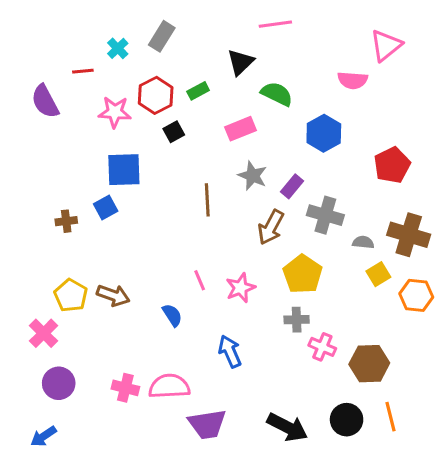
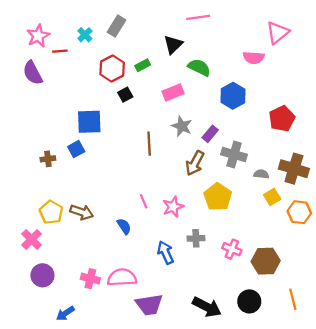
pink star: (115, 112) -> (38, 36), moved, turned -30
gray cross: (297, 320) -> (196, 238), moved
orange line: (390, 417) -> (293, 299), moved
blue arrow: (44, 436) -> (65, 313), moved

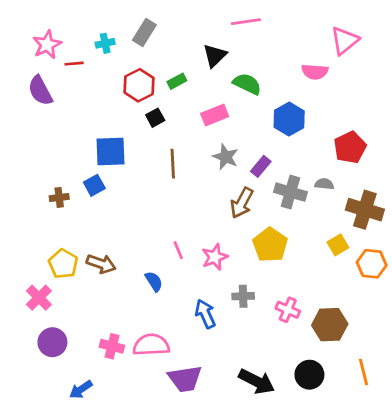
cyan cross: (85, 35) -> (105, 43), turned 32
brown line: (149, 144) -> (173, 164), moved
gray semicircle: (261, 174) -> (324, 184), moved

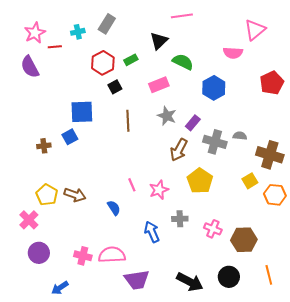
red pentagon: (350, 147) -> (272, 83), moved

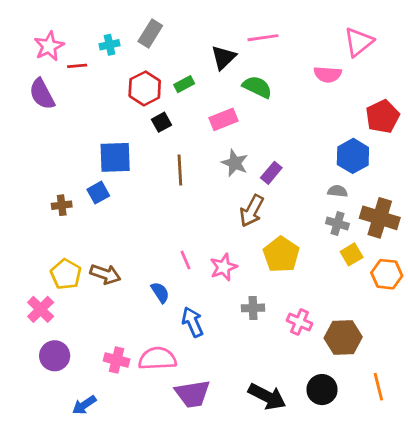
pink line: (182, 16) -> (263, 38), moved
blue hexagon: (214, 88) -> (353, 156), moved
gray cross: (215, 142) -> (337, 223), moved, size x0.7
blue arrow: (152, 232) -> (193, 322), moved

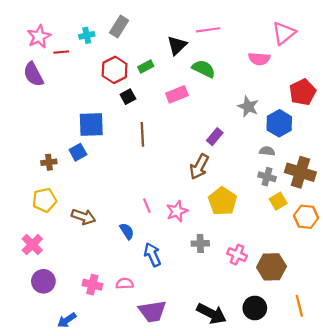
gray star: (235, 163) -> (248, 107), moved
yellow pentagon: (66, 274) -> (44, 200), moved, turned 30
pink semicircle: (157, 359) -> (125, 284), size x0.6

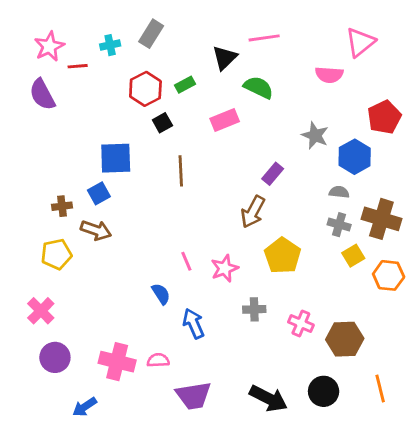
brown arrow: (83, 217) -> (96, 230), moved
pink cross: (92, 285) -> (117, 362), size x1.4

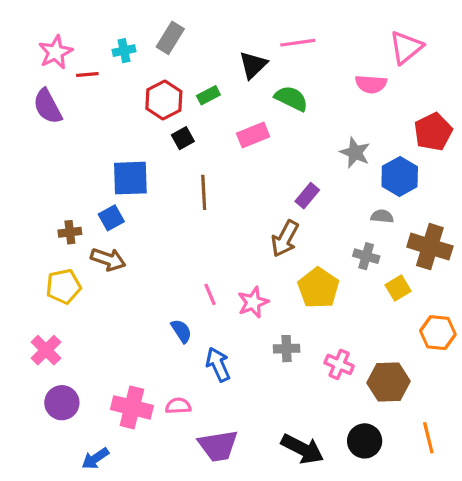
gray cross: (339, 225) -> (366, 256), moved
orange hexagon: (389, 275) -> (438, 333), moved

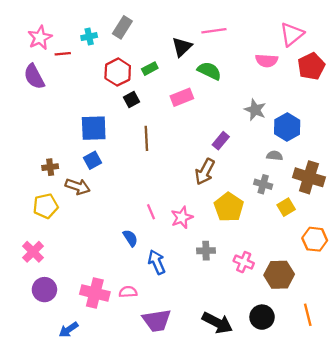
red pentagon: (433, 132) -> (311, 66), moved
blue square: (111, 218) -> (93, 160), moved

